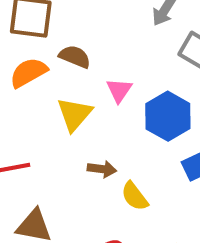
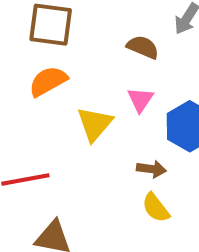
brown semicircle: (75, 57) -> (143, 47), moved
brown arrow: (102, 169) -> (151, 169), moved

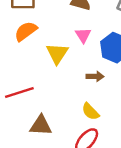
yellow semicircle: (156, 208) -> (90, 112), moved

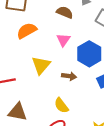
orange semicircle: (26, 31) -> (27, 31), moved
yellow triangle: (57, 53) -> (41, 65), moved

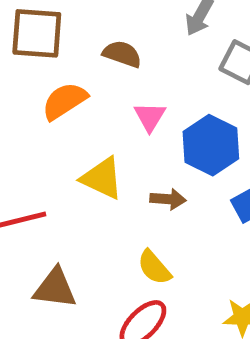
brown semicircle: (65, 12) -> (122, 54), moved
yellow triangle: (41, 65) -> (102, 178), turned -42

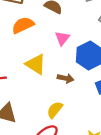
yellow semicircle: (154, 267) -> (55, 110), turned 72

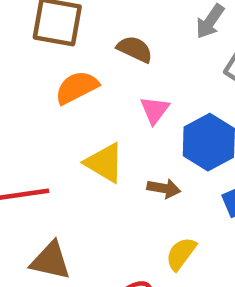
yellow semicircle: (55, 110) -> (181, 254), moved

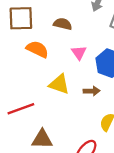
orange semicircle: (77, 87) -> (37, 49), turned 65

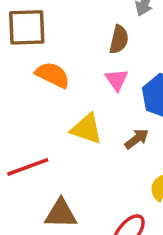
brown semicircle: (63, 24) -> (119, 39), moved, turned 90
brown arrow: (92, 91) -> (137, 139), turned -35

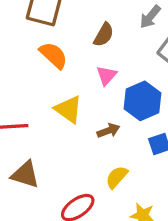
brown semicircle: (119, 39) -> (104, 35), moved

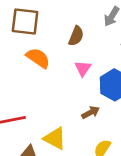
yellow triangle: (69, 109) -> (55, 138), moved

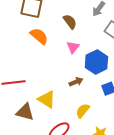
brown semicircle: (76, 36) -> (70, 22), turned -63

